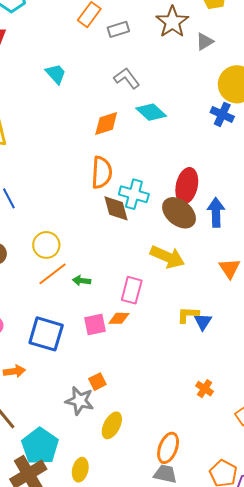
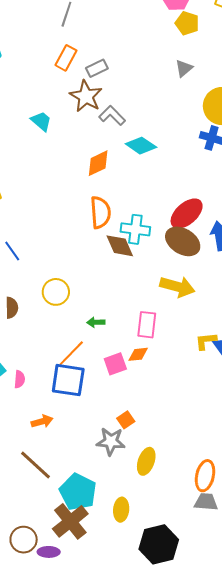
brown star: (172, 22) -> (86, 96), moved
red ellipse: (187, 186) -> (187, 213), turned 44
orange line: (53, 274) -> (71, 353), moved

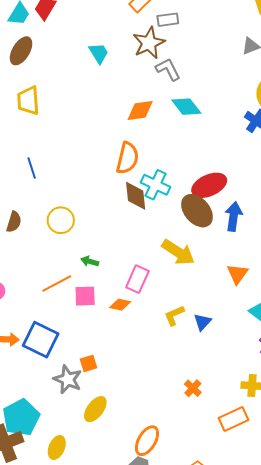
yellow L-shape: (206, 341) -> (174, 315), moved, turned -35
pink square: (115, 364) -> (85, 296), moved
blue square: (68, 380) -> (41, 340), moved

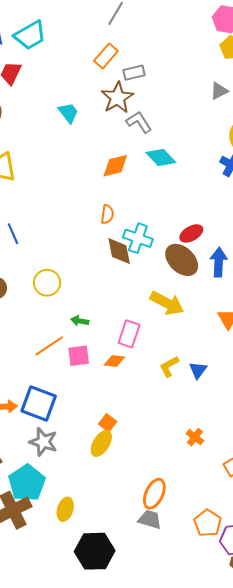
orange semicircle: (127, 158) -> (107, 214), size x0.6
red ellipse: (209, 185) -> (191, 233), size x0.7
orange square: (88, 363) -> (108, 423), moved, turned -30
gray star: (68, 379) -> (43, 442), moved
yellow ellipse: (95, 409) -> (101, 443), moved

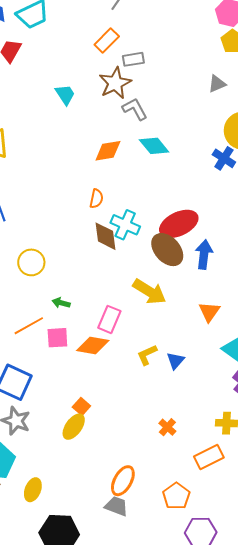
red ellipse: (191, 233) -> (179, 224), size x1.6
orange diamond: (114, 361) -> (93, 345), size x1.5
orange pentagon: (208, 523) -> (176, 496), moved

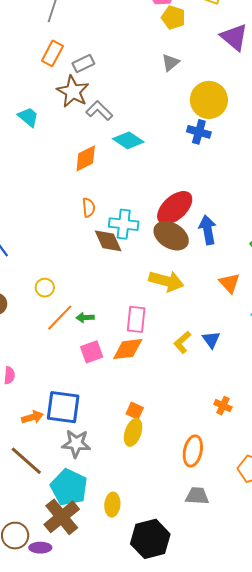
yellow circle: (31, 262) -> (45, 288), size x0.7
orange line: (29, 326) -> (60, 318), moved
orange ellipse: (123, 481) -> (193, 451), moved

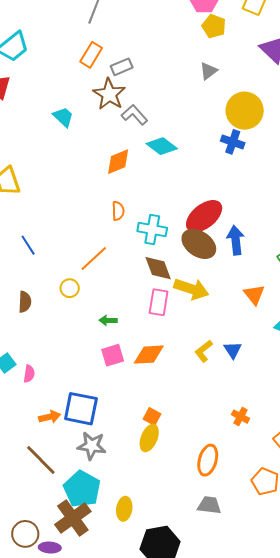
brown diamond: (108, 241) -> (158, 268), moved
orange line: (60, 318) -> (94, 259), moved
pink rectangle: (136, 319) -> (159, 302), moved

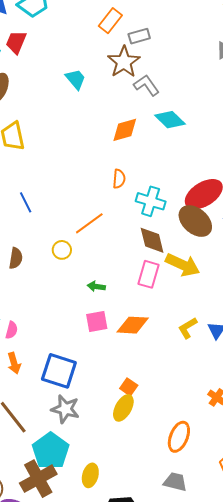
orange arrow: (50, 417) -> (14, 363), moved, turned 80

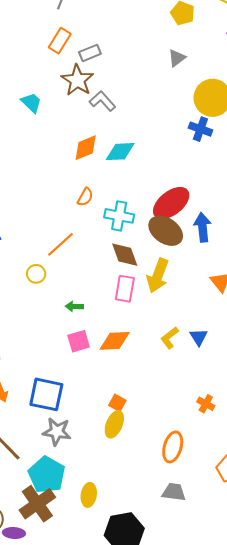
cyan diamond: (170, 120) -> (120, 152), moved, turned -40
orange semicircle: (119, 179) -> (85, 197), turned 30
yellow arrow: (183, 265) -> (158, 276), turned 92

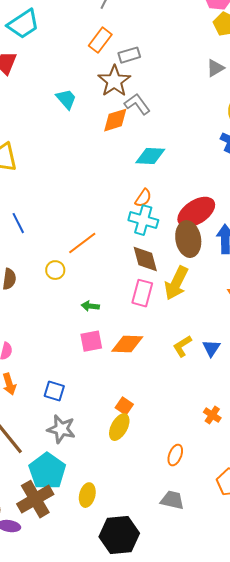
orange diamond: (86, 148) -> (115, 120), moved
orange semicircle: (85, 197) -> (143, 198), moved
brown ellipse: (166, 231) -> (188, 239), turned 40
blue square: (46, 394) -> (54, 391), size x0.6
orange ellipse: (173, 447) -> (175, 455), size x0.7

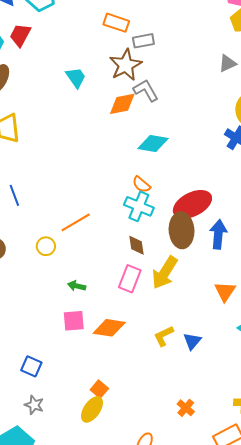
orange rectangle: (100, 40) -> (116, 23), turned 65
orange semicircle: (143, 198) -> (141, 184), turned 90
brown diamond: (145, 259) -> (137, 245), size x0.7
gray star: (61, 429) -> (34, 405), size x0.7

